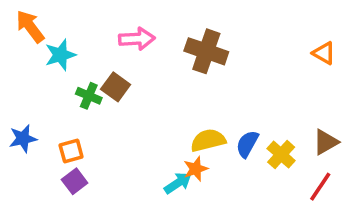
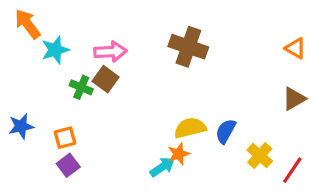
pink arrow: (137, 39) -> (110, 52), moved
brown triangle: (326, 142) -> (294, 99), moved
yellow cross: (281, 155) -> (260, 156), moved

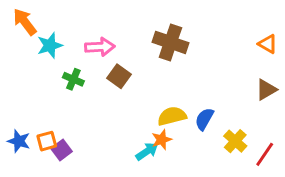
brown square: (106, 79) -> (119, 76), moved
blue star: (21, 126) -> (19, 141), moved, turned 30
orange square: (65, 138) -> (47, 141), moved

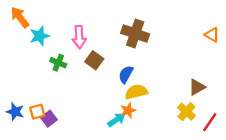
pink arrow: (100, 47) -> (79, 37), turned 90
brown triangle: (266, 90) -> (197, 87), moved
blue semicircle: (204, 119) -> (126, 74), moved

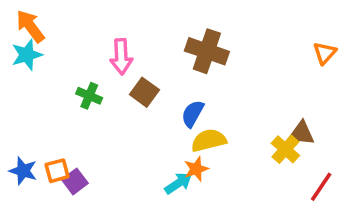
orange triangle: (212, 35) -> (325, 53), turned 42
cyan star: (40, 36) -> (27, 55), moved
brown triangle: (197, 87) -> (301, 133), turned 36
yellow cross: (186, 112) -> (285, 149), moved

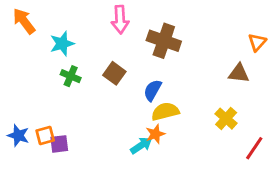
cyan star: (27, 55) -> (62, 44), moved
pink arrow: (121, 57) -> (120, 20), moved
brown triangle: (301, 133) -> (239, 73), moved
purple square: (75, 181) -> (59, 144), turned 30

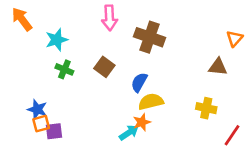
yellow cross: (226, 119) -> (206, 108), turned -30
blue star: (18, 135) -> (37, 109), moved

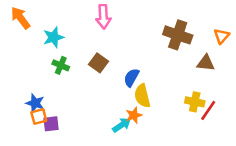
brown cross: (150, 37) -> (178, 35), moved
yellow semicircle: (151, 102) -> (142, 96), turned -90
red line: (232, 135) -> (208, 110), moved

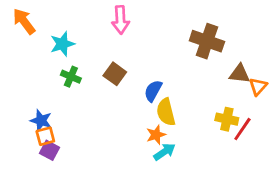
orange triangle: (222, 36) -> (258, 87), moved
purple square: (51, 124) -> (50, 150), moved, turned 35
cyan arrow: (122, 125) -> (164, 152), moved

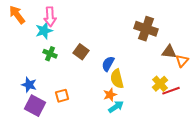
pink arrow: (120, 20) -> (50, 17), moved
yellow cross: (227, 119) -> (160, 84), turned 35
red line: (242, 129) -> (171, 91), turned 36
orange square: (45, 136) -> (62, 96), moved
purple square: (50, 150) -> (35, 106), size x1.5

